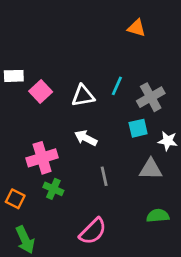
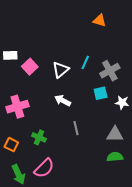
white triangle: (83, 96) -> (61, 70), turned -30
pink cross: (42, 158) -> (17, 107), moved
gray triangle: (151, 169) -> (115, 134), moved
pink semicircle: (93, 231) -> (44, 168), moved

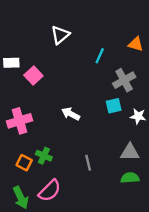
orange triangle: (100, 20) -> (136, 44), moved
cyan line: (85, 63) -> (100, 56), moved
white triangle: (61, 70) -> (60, 35), moved
gray line: (76, 128) -> (88, 163), moved
orange square: (11, 145) -> (24, 163), moved

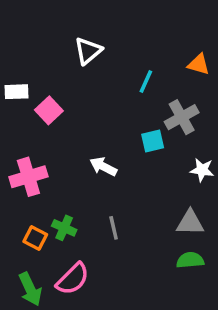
cyan square: (114, 106) -> (153, 141), moved
gray line: (88, 163) -> (114, 228), moved

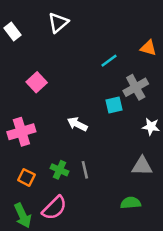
white triangle: (88, 51) -> (58, 23), moved
cyan line: (146, 81) -> (109, 61), turned 30
white rectangle: (17, 92) -> (13, 31), moved, turned 54
green cross: (64, 228) -> (59, 170), moved
green semicircle: (190, 260) -> (131, 203), moved

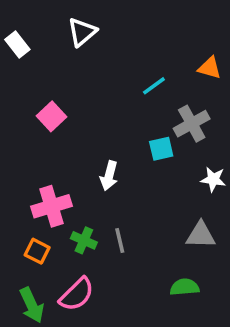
white arrow: (77, 124) -> (109, 176), turned -102
pink cross: (21, 132) -> (51, 206), moved

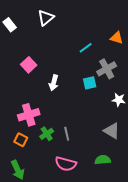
white arrow: (109, 176) -> (54, 83), moved
gray triangle: (201, 235) -> (112, 131), turned 30
green cross: (84, 240) -> (47, 134), turned 32
pink semicircle: (77, 294) -> (66, 164), moved, turned 60

